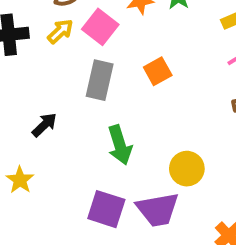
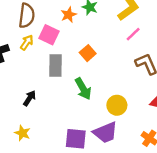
green arrow: (120, 145) -> (83, 89), moved

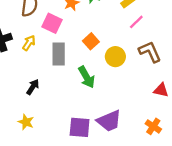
yellow arrow: (27, 42) -> (29, 43), moved
yellow circle: (117, 105) -> (115, 57), moved

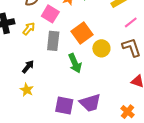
pink line: (136, 22) -> (131, 22), moved
orange square: (91, 41) -> (82, 33), size x1.5
yellow star: (26, 122) -> (27, 90), moved

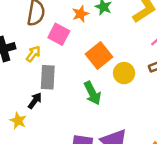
gray rectangle: (53, 41) -> (48, 77), moved
yellow star: (27, 90) -> (18, 121), moved

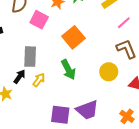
yellow arrow: (33, 54) -> (39, 80), moved
yellow circle: (124, 73) -> (109, 72), moved

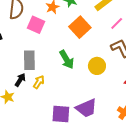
orange square: (74, 37) -> (80, 27), moved
green arrow: (68, 70) -> (67, 59), moved
yellow circle: (109, 72) -> (97, 66), moved

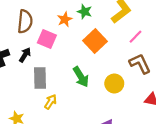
black arrow: (20, 80) -> (25, 55), moved

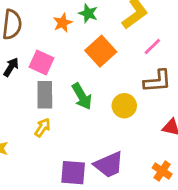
pink square: (47, 39) -> (42, 63), moved
brown L-shape: (140, 64) -> (157, 81), turned 110
gray rectangle: (40, 78) -> (45, 95), moved

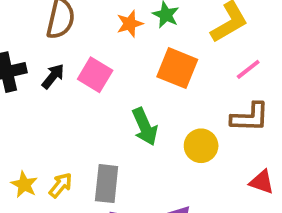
orange square: (101, 51) -> (177, 68), turned -32
gray rectangle: (45, 95) -> (107, 184), moved
yellow arrow: (43, 128) -> (61, 185), moved

